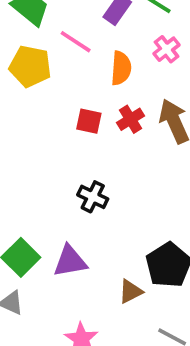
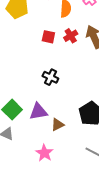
brown triangle: (131, 291) -> (58, 125), moved

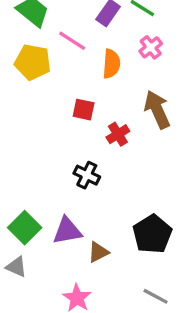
red cross: (71, 36) -> (118, 134), moved

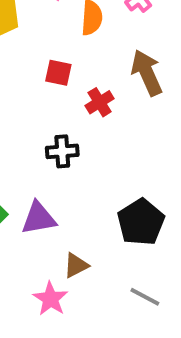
black cross: (87, 175) -> (62, 151), turned -30
brown triangle: (98, 252) -> (76, 265), moved

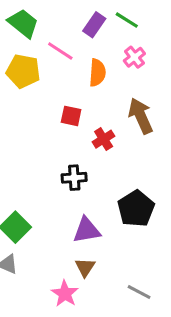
purple triangle: (39, 218) -> (87, 230), moved
black pentagon: (141, 222) -> (136, 209), moved
brown triangle: (76, 265) -> (85, 267), turned -30

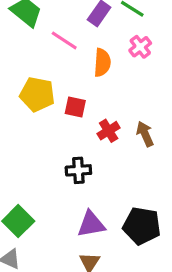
yellow pentagon: (23, 71) -> (37, 94), moved
brown arrow: (141, 116) -> (145, 134), moved, size x0.7
black pentagon: (136, 209) -> (142, 226), moved, turned -30

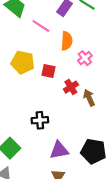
pink cross: (140, 47) -> (85, 58), moved
brown arrow: (145, 134) -> (89, 98), moved
black cross: (78, 170) -> (40, 120), moved

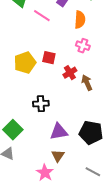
orange semicircle: (67, 41) -> (80, 20), moved
pink cross: (85, 58) -> (83, 46), turned -32
yellow pentagon: (23, 62) -> (25, 63), moved, turned -30

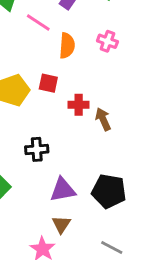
orange semicircle: (80, 20) -> (67, 46), moved
pink cross: (83, 46) -> (107, 41), moved
red cross: (70, 73) -> (79, 105), turned 32

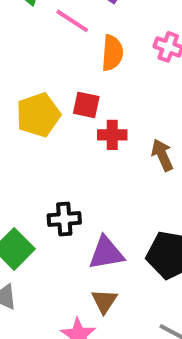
red cross: (79, 105) -> (112, 135), moved
black cross: (37, 149) -> (64, 219), moved

